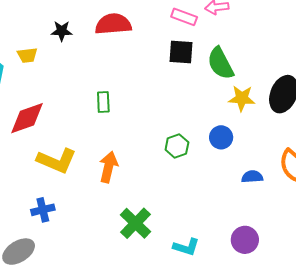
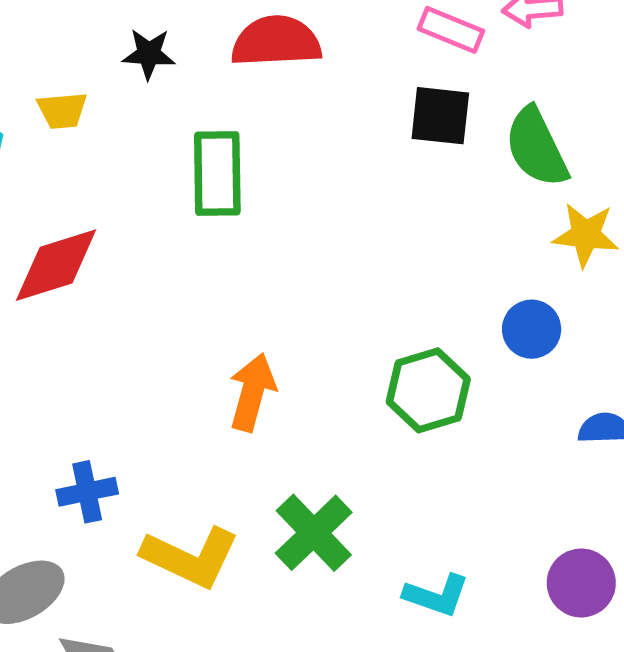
green rectangle: (103, 102) -> (217, 174), moved, size x1.6
green hexagon: (177, 146) -> (428, 390), moved, size x1.4
yellow L-shape: (57, 161) -> (190, 557), moved

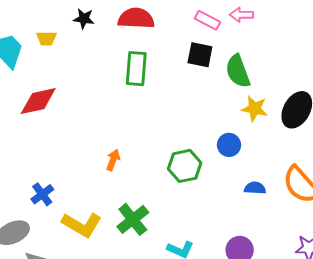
green rectangle: (217, 174) -> (136, 69), moved
orange arrow: (252, 392) -> (113, 160), size x0.7
blue cross: (87, 492) -> (42, 194), turned -30

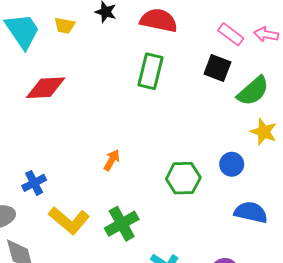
green semicircle: (238, 71) -> (253, 91), turned -120
blue semicircle: (255, 188) -> (251, 212), size x1.5

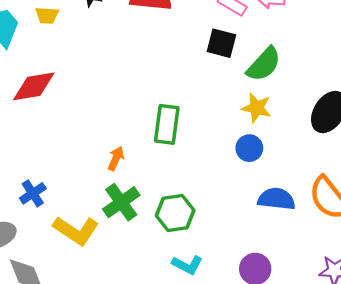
green rectangle: (150, 71) -> (167, 124), moved
yellow star: (264, 132) -> (257, 108), moved
green hexagon: (183, 178) -> (175, 213), moved
green cross: (122, 224) -> (121, 202), moved

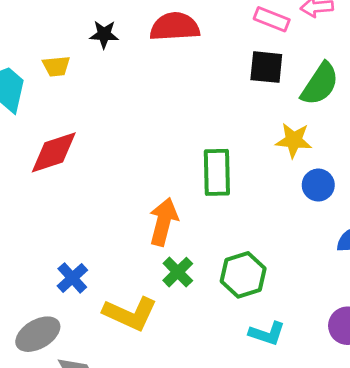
yellow star: (257, 108) -> (294, 140), moved
orange arrow: (116, 158) -> (163, 222), size x1.6
green cross: (121, 202) -> (178, 272), size x0.7

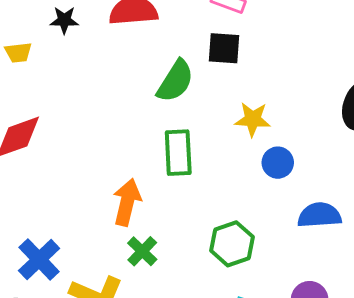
green semicircle: (320, 84) -> (175, 81), moved
green hexagon: (243, 275) -> (232, 244), moved
blue cross: (72, 278) -> (39, 260), size x1.4

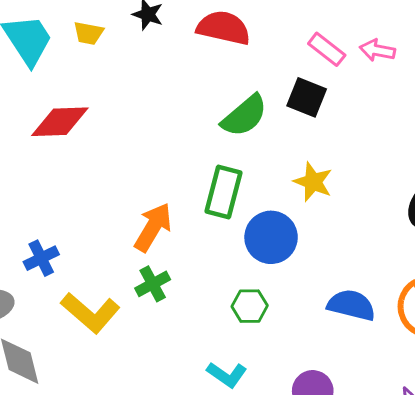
blue circle: (278, 163) -> (271, 237), moved, size x1.5
green hexagon: (232, 244) -> (250, 306), size x0.7
blue cross: (39, 260) -> (41, 258), size x0.7

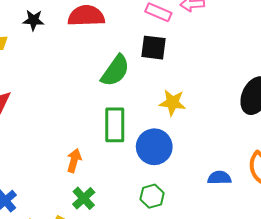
orange arrow: (153, 227) -> (74, 161), size x0.7
blue semicircle: (351, 305) -> (219, 178), size x0.7

